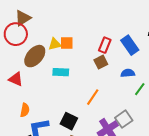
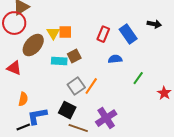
yellow triangle: (55, 44) -> (53, 33), turned -48
brown square: (101, 62) -> (74, 56), moved
blue semicircle: (128, 73) -> (115, 59), moved
gray square: (124, 119) -> (76, 86), moved

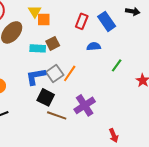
yellow triangle: (53, 33) -> (35, 11), moved
blue L-shape: (37, 116) -> (36, 76), moved

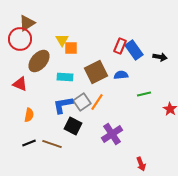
black arrow: (133, 11) -> (160, 57), moved
red rectangle: (82, 21) -> (120, 46), moved
brown square: (53, 43) -> (96, 72), moved, size x1.6
green line: (117, 65) -> (144, 94), turned 40
brown line: (57, 115) -> (52, 144), moved

